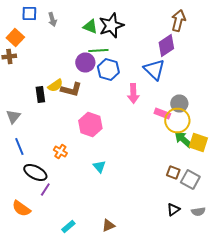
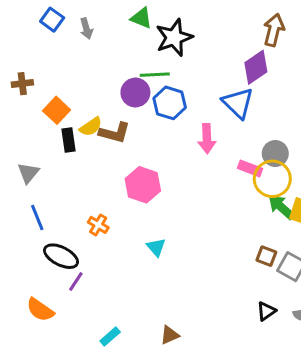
blue square: (29, 14) -> (52, 20), turned 35
green triangle: (90, 26) -> (141, 18), moved
orange square: (15, 38) -> (57, 110), moved

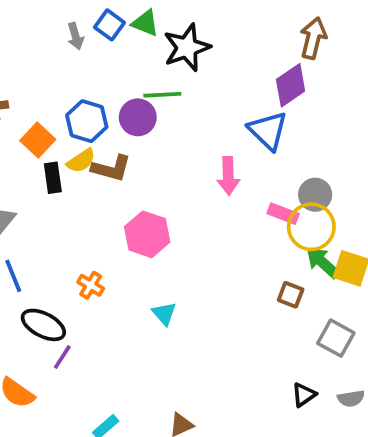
blue square: (52, 20) -> (109, 25), moved
blue hexagon: (170, 103) -> (87, 121), moved
brown square: (266, 256) -> (291, 295), moved

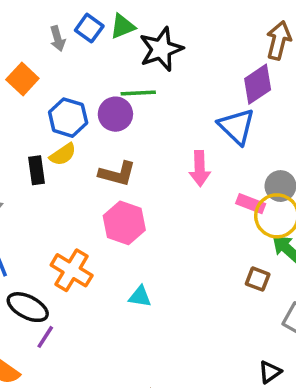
green triangle: (145, 23) -> (122, 26), turned -44
orange square: (38, 140) -> (22, 79), moved
brown L-shape: (111, 168) -> (117, 174), moved
orange cross: (91, 285) -> (72, 270), size x1.6
cyan triangle: (164, 314) -> (140, 297), turned -40

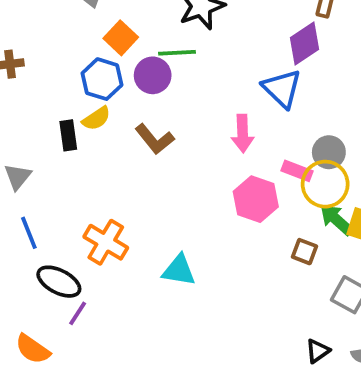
orange square: (22, 79) -> (121, 38), moved
brown L-shape: (117, 174) -> (154, 139), turned 36
pink hexagon: (124, 223) -> (256, 199), moved
cyan triangle: (140, 297) -> (179, 270), size x1.4

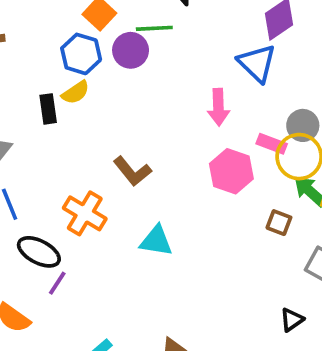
brown L-shape: (154, 139) -> (132, 171), moved

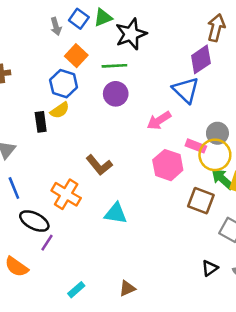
purple circle: (131, 50) -> (116, 94), moved
pink arrow: (218, 107) -> (159, 121), turned 60
brown square: (279, 223) -> (201, 201), size x1.5

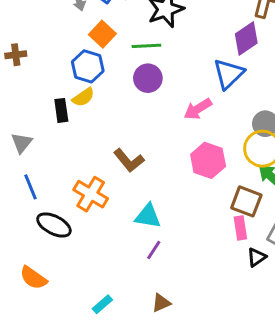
blue triangle: (186, 90) -> (229, 74), turned 32
pink rectangle: (196, 146) -> (240, 228), moved, turned 60
purple line: (47, 243) -> (154, 250), moved
black triangle: (210, 268) -> (257, 257), moved

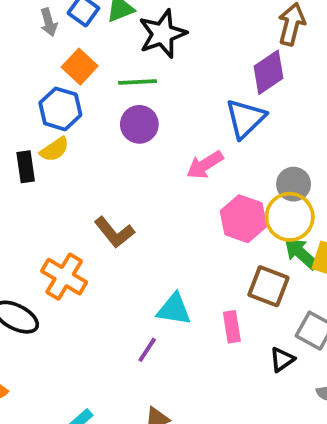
pink hexagon: (208, 160) -> (243, 219), moved
cyan triangle: (148, 216) -> (174, 309), moved
pink rectangle: (240, 228) -> (232, 327), moved

